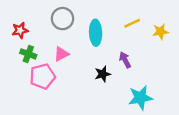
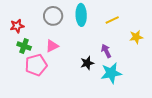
yellow star: (160, 32) -> (136, 37), moved
cyan ellipse: (96, 33) -> (81, 15), moved
cyan star: (140, 98) -> (111, 73), moved

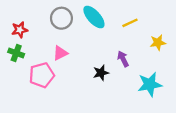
cyan ellipse: (81, 15) -> (94, 17), turned -40
green cross: (24, 46) -> (16, 53), moved
cyan star: (111, 73) -> (150, 84), moved

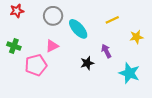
cyan ellipse: (94, 17) -> (78, 29), moved
red star: (20, 30) -> (17, 11), moved
cyan star: (150, 84) -> (129, 73), turned 30

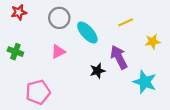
purple arrow: (106, 51) -> (119, 57), size x1.5
pink pentagon: (36, 65) -> (38, 92), moved

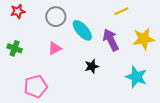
yellow line: (126, 22) -> (121, 11), moved
yellow star: (153, 42) -> (144, 39), size x1.5
purple arrow: (119, 57) -> (111, 40), moved

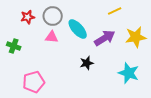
red star: (18, 11) -> (28, 17), moved
purple arrow: (111, 40) -> (105, 38), turned 85
pink triangle: (55, 48) -> (52, 37), moved, turned 32

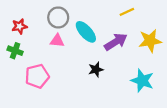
red star: (28, 17) -> (19, 26), moved
pink pentagon: (34, 82) -> (37, 76), moved

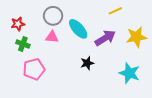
green cross: (15, 51) -> (23, 44), moved

